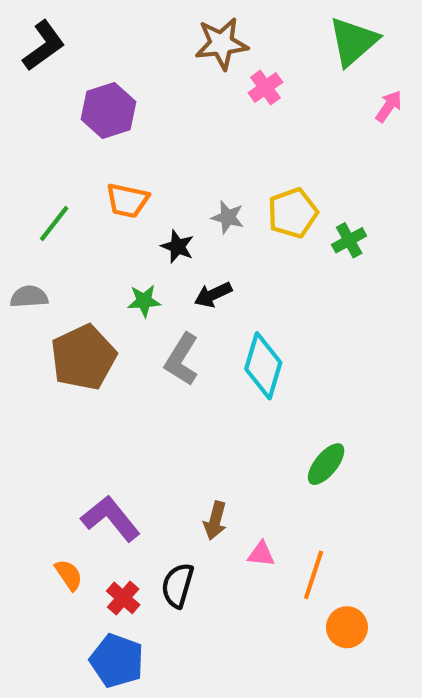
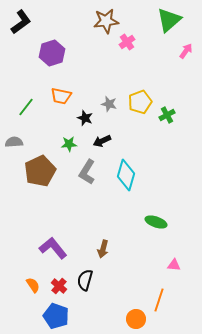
green ellipse: (326, 464) -> (156, 222), turned 70
pink triangle: (261, 554) -> (174, 265), moved
orange semicircle: (69, 575) -> (33, 285), moved
orange line: (314, 575) -> (159, 300), moved
orange circle: (347, 627) -> (136, 319), moved

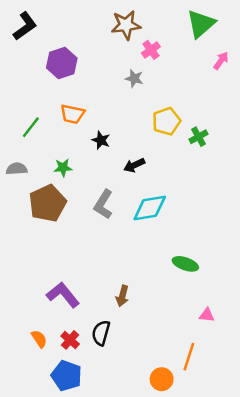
gray star: (109, 104) -> (134, 78), moved
black arrow: (102, 141) -> (134, 165), moved
green star: (69, 144) -> (63, 168), moved
cyan diamond: (126, 175) -> (150, 208), turned 64

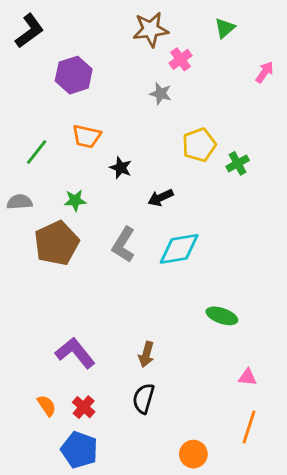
green triangle: (201, 24) -> (225, 28), moved, size x0.6
black semicircle: (101, 333) -> (144, 399), moved
orange line: (189, 357) -> (249, 427), moved

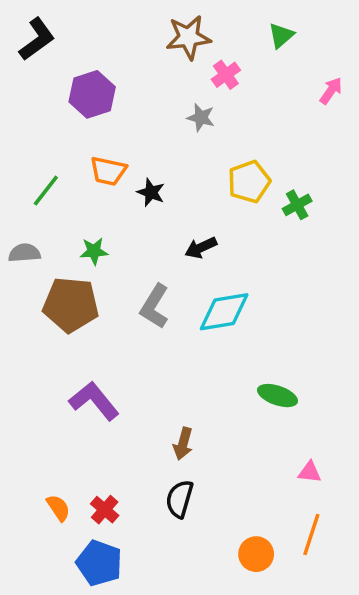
black star: (121, 168) -> (151, 192), moved
brown pentagon: (57, 243) -> (71, 305), turned 30
purple L-shape: (75, 353) -> (94, 401), moved
orange circle: (193, 454) -> (256, 554), moved

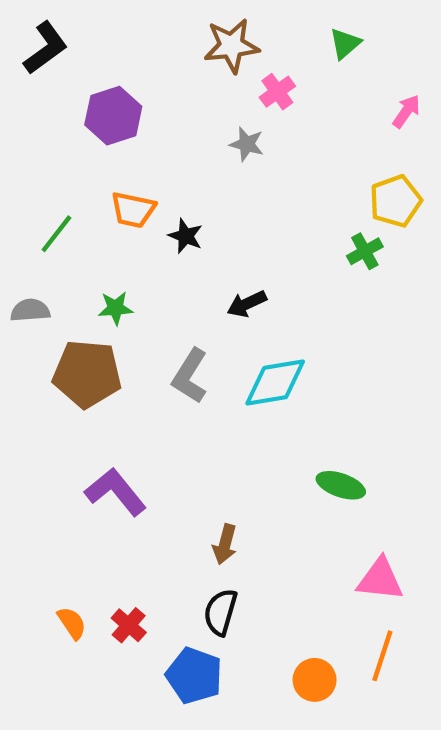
yellow pentagon: (249, 182) -> (395, 201), moved
pink triangle: (310, 472) -> (380, 579), size x1.6
blue pentagon: (99, 563) -> (194, 676), moved

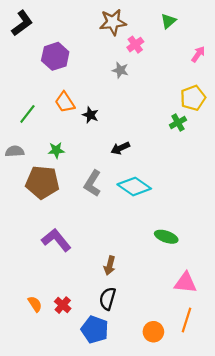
orange trapezoid: (133, 210) -> (65, 102), turned 45
cyan diamond: (275, 382) -> (134, 187), turned 44

